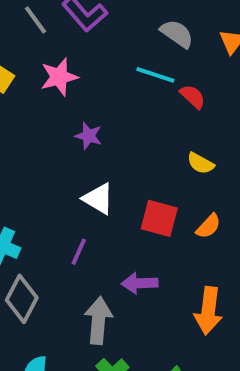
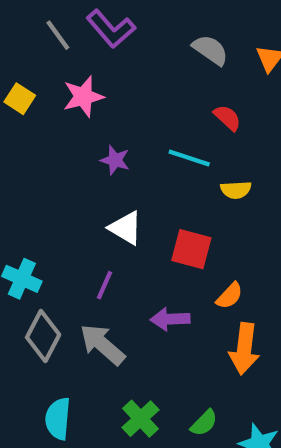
cyan line: (155, 75) -> (189, 158), moved
yellow semicircle: (201, 163) -> (236, 190), turned -32
orange semicircle: (208, 226) -> (229, 296), moved
gray arrow: (98, 320) -> (102, 344), moved, turned -54

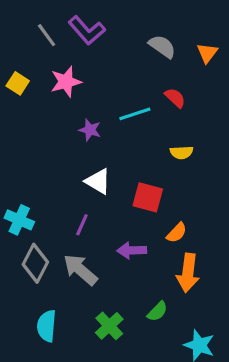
cyan line: (189, 158) -> (135, 114), moved, turned -36
green semicircle: (204, 423) -> (157, 311), moved

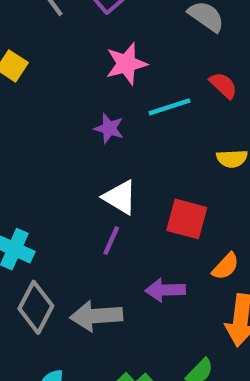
pink star: (66, 82) -> (126, 64), moved
purple line: (82, 225) -> (111, 240), moved
gray arrow: (80, 270) -> (96, 316), turned -45

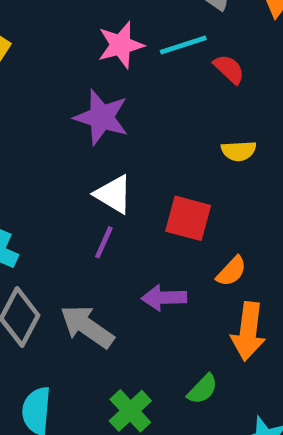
cyan line: (169, 107) -> (183, 45), moved
purple star: (109, 128) -> (101, 117), size x1.6
gray arrow: (96, 316) -> (87, 327), turned 39

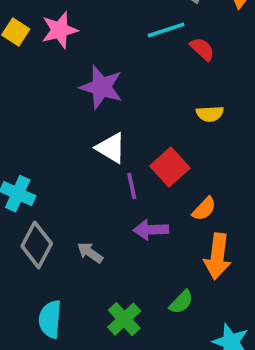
pink star: (121, 45) -> (60, 30), moved
red square: (188, 218) -> (170, 167), turned 33
purple line: (104, 242) -> (132, 186), moved, turned -36
gray arrow: (87, 327) -> (90, 253), size x0.6

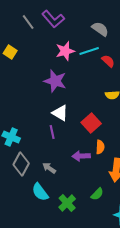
pink star: (60, 30) -> (65, 51), moved
purple line: (132, 186) -> (52, 132), moved
orange semicircle: (204, 209) -> (100, 147), moved, turned -40
cyan semicircle: (50, 319) -> (40, 192), moved, turned -42

